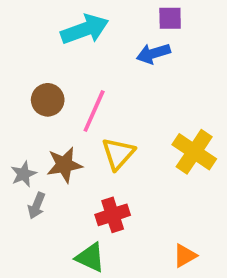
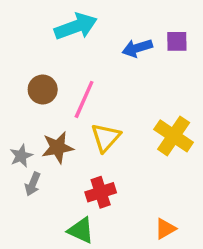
purple square: (170, 18) -> (177, 41), moved

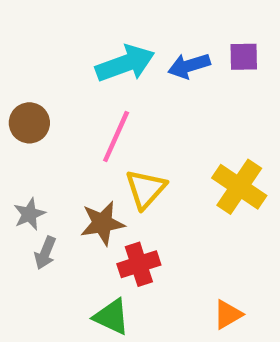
cyan arrow: (76, 27) -> (125, 64), moved
brown circle: (43, 90) -> (29, 123), moved
brown star: (58, 148) -> (102, 223), moved

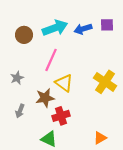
brown circle: (29, 123) -> (24, 35), moved
yellow triangle: (146, 189) -> (64, 83), turned -36
gray star: (29, 214) -> (17, 78), moved

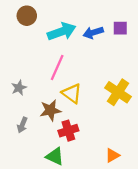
brown circle: (24, 35) -> (27, 16), moved

